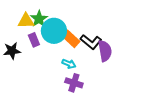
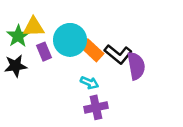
green star: (39, 19) -> (18, 36), moved
purple cross: (74, 83) -> (96, 107), turned -30

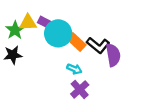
purple rectangle: (44, 52) -> (45, 23), moved, turned -40
purple cross: (96, 107) -> (80, 89), turned -30

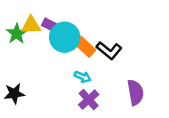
black star: (13, 55) -> (14, 94), moved
purple semicircle: (113, 55) -> (135, 92), moved

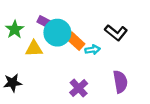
yellow triangle: (31, 25) -> (34, 49), moved
black L-shape: (109, 50) -> (116, 33), moved
cyan arrow: (83, 77) -> (93, 50), moved, turned -32

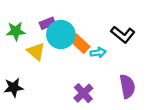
purple rectangle: (45, 22) -> (47, 23), turned -48
green star: (15, 29) -> (16, 31), turned 30
yellow triangle: (34, 49) -> (36, 51), turned 42

